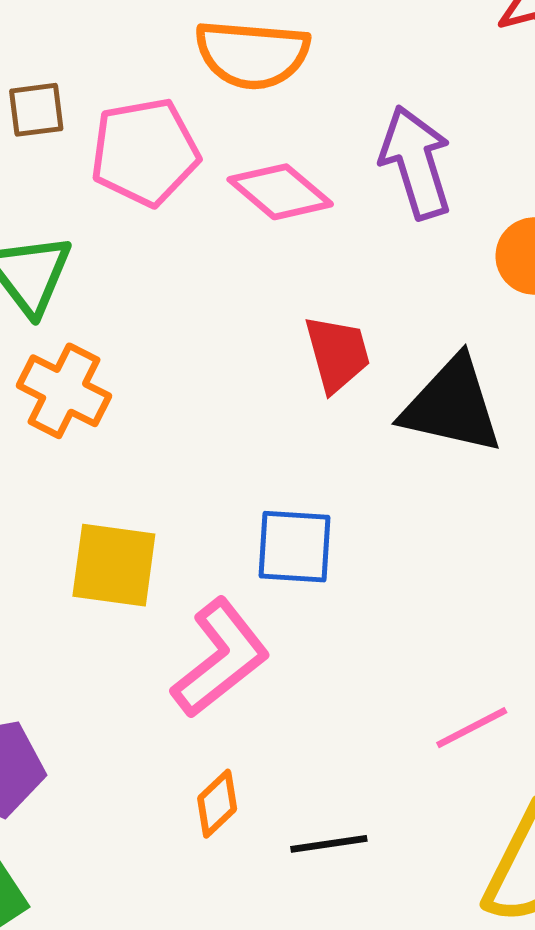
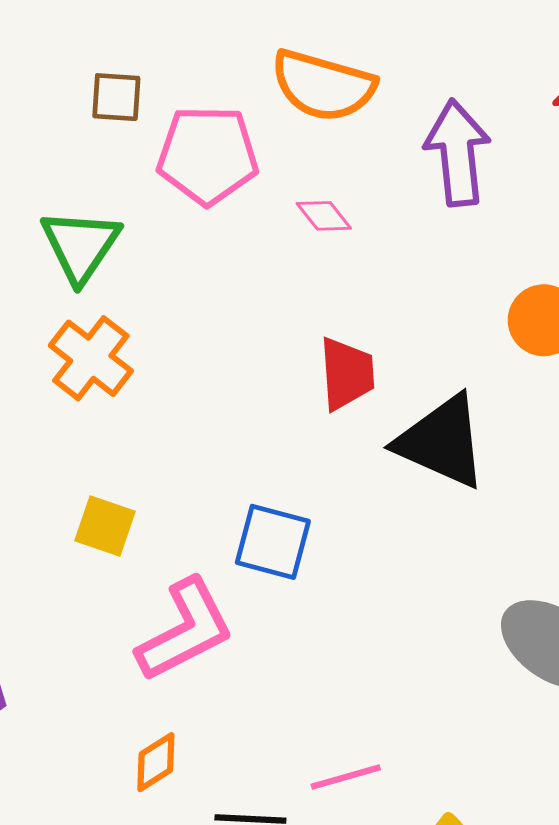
purple arrow: (416, 162) -> (457, 153), moved
pink diamond: (280, 192) -> (324, 216), size x0.6
yellow square: (114, 565) -> (105, 526), size x0.7
pink line: (472, 728) -> (346, 777), moved

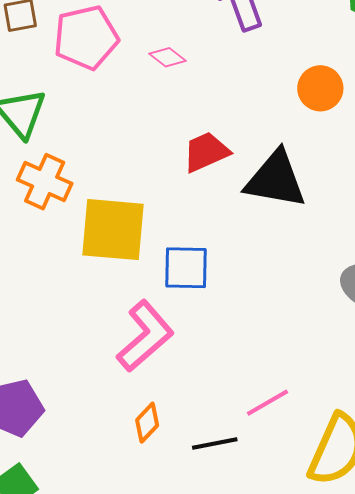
red trapezoid: (347, 374) -> (206, 152), turned -96
yellow square: (105, 526) -> (113, 230), moved, size x1.8

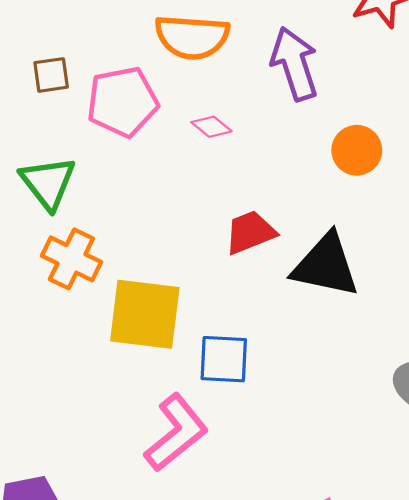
orange circle: (320, 88) -> (357, 150), moved

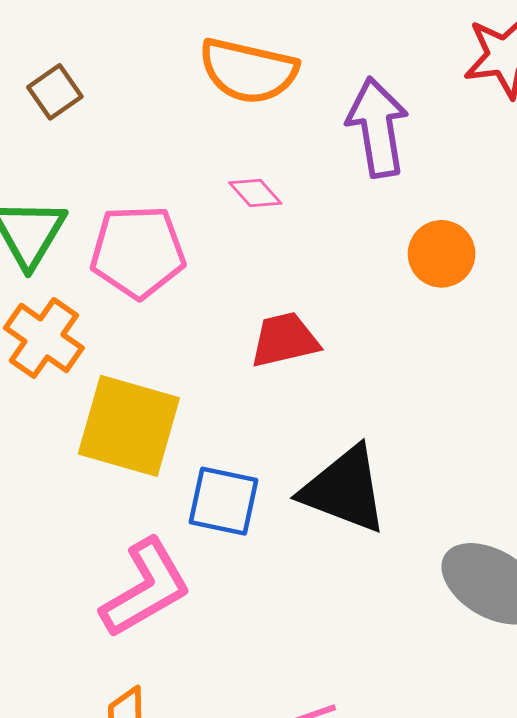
brown square: (51, 75) -> (55, 92), turned -36
pink pentagon: (123, 102) -> (138, 252), moved
black triangle: (326, 265) -> (344, 490), moved

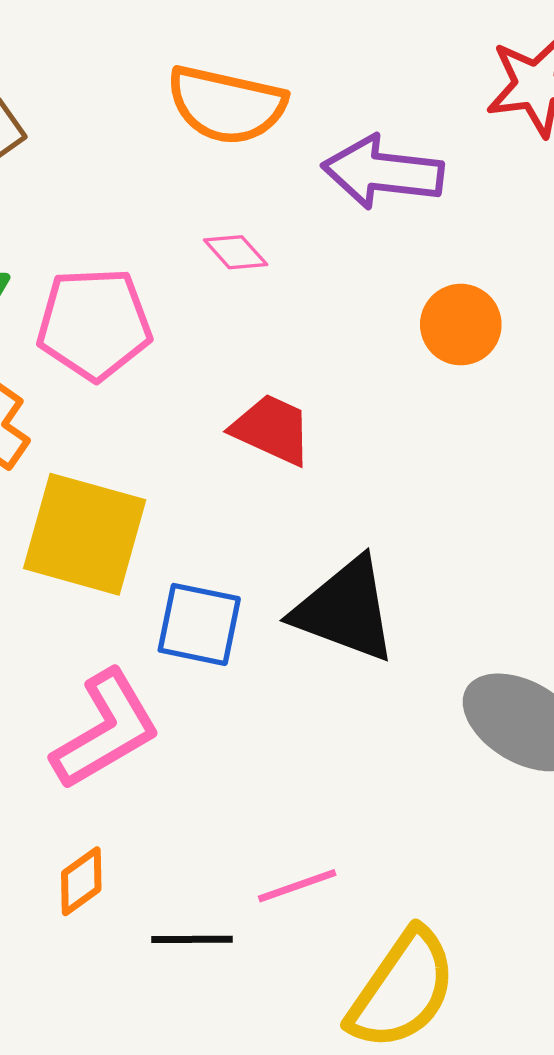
purple arrow: (377, 127) -> (383, 172), turned -74
red trapezoid: (285, 340) -> (272, 429), turned 38

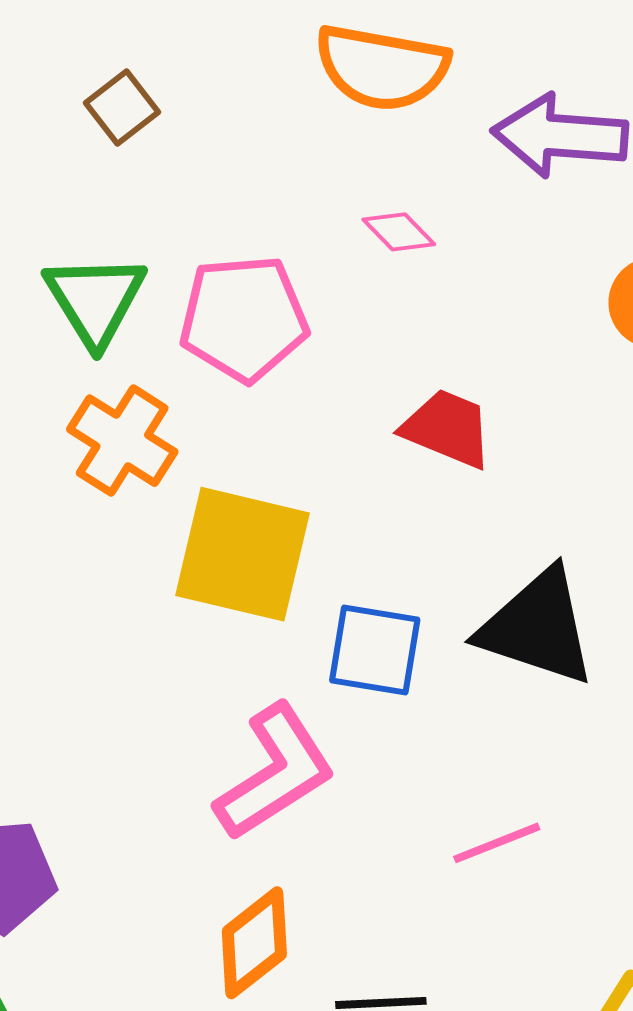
orange diamond: (81, 881) -> (254, 943), size x1.4
pink line: (297, 886) -> (497, 843), moved

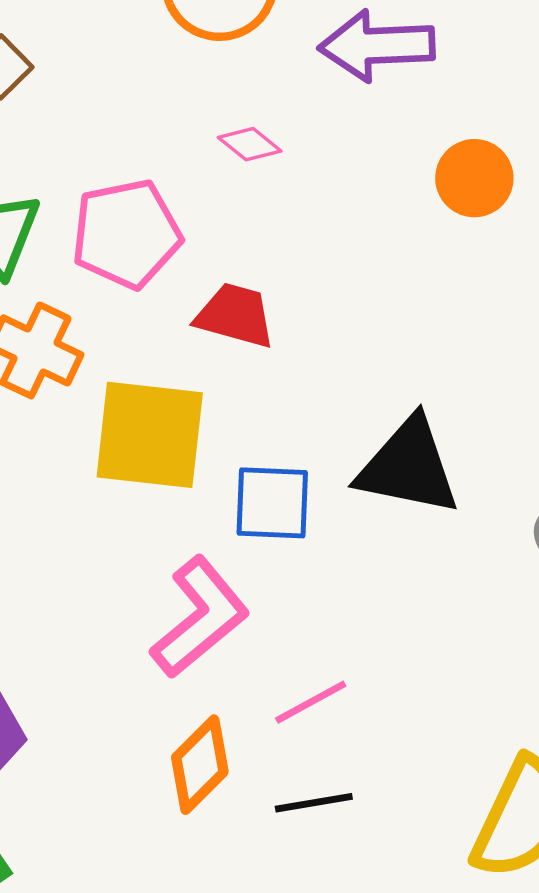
red trapezoid: (447, 428) -> (235, 315), moved
pink line: (497, 843) -> (311, 702), moved

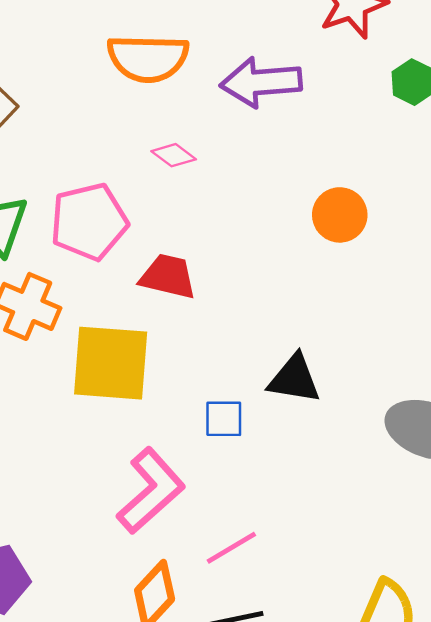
orange circle: (474, 178) -> (340, 215), moved
black triangle: (408, 467) -> (294, 379), size x0.7
blue square: (272, 503) -> (224, 419), moved, size x0.7

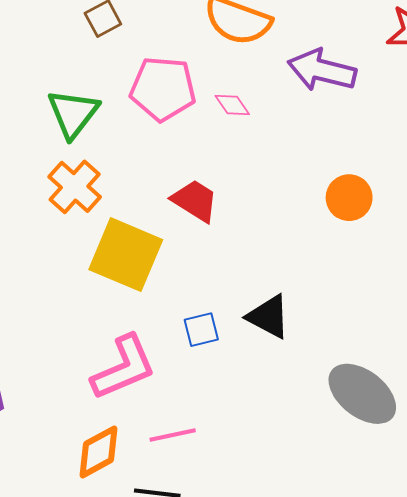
pink pentagon: (89, 222) -> (163, 89), moved
blue square: (224, 419) -> (201, 330), turned -33

